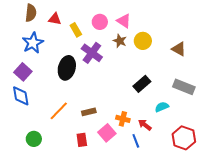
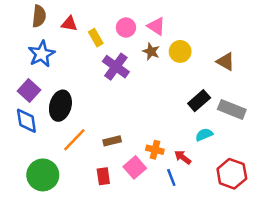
black ellipse: (67, 68) -> (60, 106), moved
black rectangle: (142, 84) -> (199, 101), moved
green circle: (34, 139) -> (43, 175), size x1.6

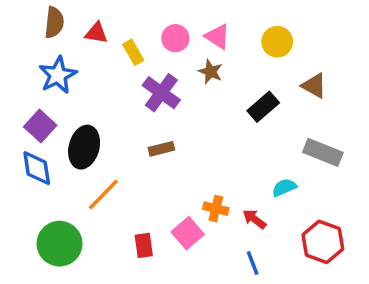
yellow circle: (180, 51) -> (277, 42), moved
black rectangle: (199, 101) -> (263, 107), moved
brown rectangle: (112, 141) -> (161, 149), moved
blue line: (171, 177) -> (253, 263), moved

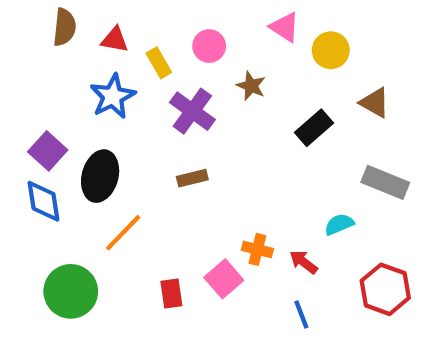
pink triangle: (218, 36) -> (285, 27), moved
blue star: (58, 75) -> (113, 96), moved

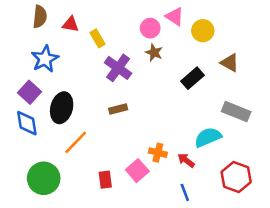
pink circle: (209, 46) -> (150, 28), moved
blue star: (113, 96) -> (45, 59), moved
cyan semicircle: (339, 224) -> (208, 137), size x1.5

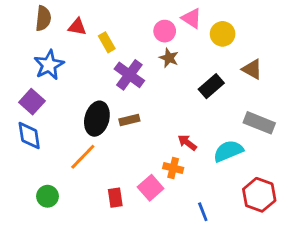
black ellipse: (62, 108) -> (97, 119), moved
red arrow: (186, 160) -> (187, 143), moved
green circle: (44, 178) -> (48, 196), size x0.6

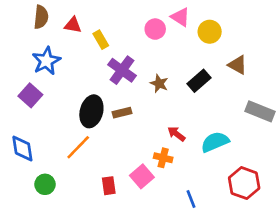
brown star: (169, 58) -> (159, 83), moved
gray rectangle: (259, 123) -> (260, 111), moved
blue diamond: (29, 136) -> (22, 149), moved

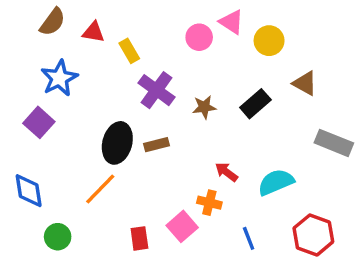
brown semicircle: (41, 17) -> (53, 22), turned 30
brown star: (159, 83) -> (204, 107), turned -30
blue line: (191, 199) -> (249, 238), moved

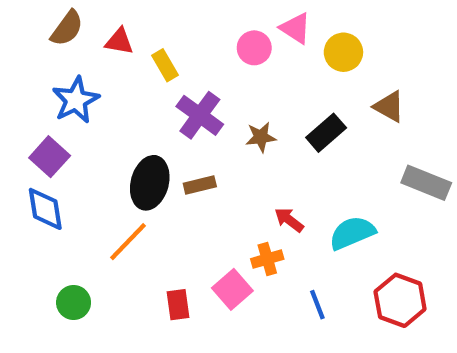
blue diamond: (29, 191) -> (45, 209), moved
orange cross: (209, 203) -> (267, 259), turned -30

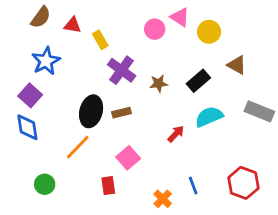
red arrow: (289, 220) -> (176, 134), turned 96
cyan semicircle: (352, 233) -> (209, 117), moved
orange cross: (267, 259) -> (163, 199), moved, turned -30
pink square: (232, 289) -> (128, 158), moved

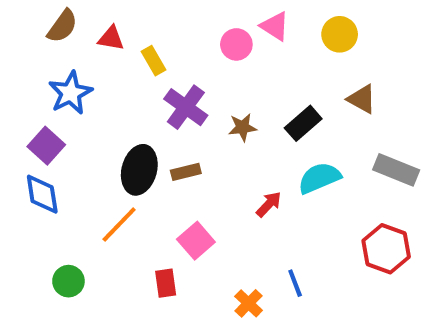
yellow circle: (209, 32) -> (340, 34), moved
red hexagon: (243, 183) -> (386, 249), moved

